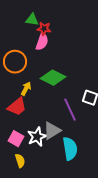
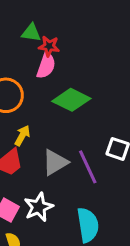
green diamond: (53, 78) -> (71, 100), moved
gray triangle: (52, 131) -> (55, 162), moved

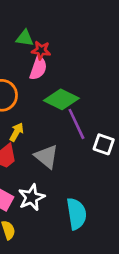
gray triangle: (55, 162) -> (46, 157), turned -50
purple line: (88, 167) -> (76, 124), moved

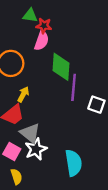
green diamond: (61, 99) -> (61, 67), turned 68
purple line: (76, 124) -> (74, 87), turned 30
gray triangle: (46, 157) -> (30, 133), moved

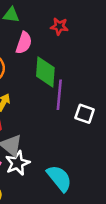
red star: (44, 26) -> (59, 26), moved
cyan semicircle: (74, 163) -> (59, 178), turned -30

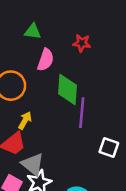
white square: (85, 114) -> (109, 148), moved

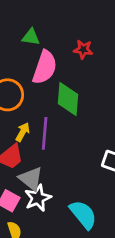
pink semicircle: (46, 60) -> (45, 67), size x1.4
purple line: (82, 113) -> (45, 133), moved

